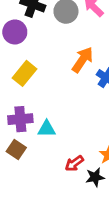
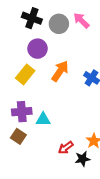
purple circle: (15, 32) -> (38, 49), moved
orange arrow: (83, 60) -> (60, 71), moved

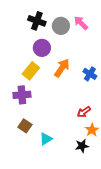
purple cross: (22, 112) -> (22, 95), moved
cyan triangle: (43, 119) -> (46, 139), moved, turned -32
red arrow: (66, 148) -> (84, 112), moved

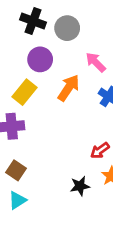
pink arrow: (81, 23) -> (96, 62), moved
cyan triangle: (46, 139) -> (17, 200), moved
black star: (82, 146) -> (80, 186), moved

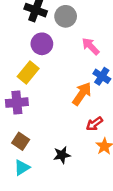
orange arrow: (69, 88) -> (82, 94), moved
black star: (80, 186) -> (62, 155), moved

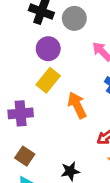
yellow rectangle: (28, 73) -> (48, 80), moved
orange arrow: (82, 94) -> (77, 105), moved, turned -60

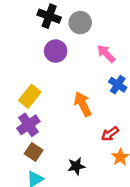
yellow rectangle: (48, 80) -> (30, 96), moved
purple cross: (21, 113) -> (28, 125), moved, turned -30

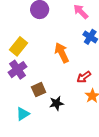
brown square: (34, 152) -> (39, 90), moved, turned 32

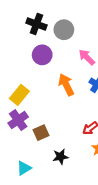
orange arrow: (62, 53) -> (66, 85), moved
brown square: (39, 90) -> (41, 133), moved

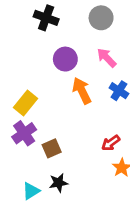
gray circle: (64, 30) -> (101, 18), moved
purple circle: (42, 55) -> (65, 59), moved
black star: (60, 157) -> (58, 183), moved

